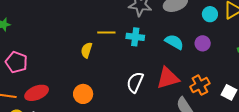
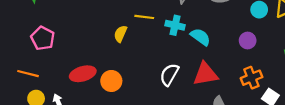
cyan semicircle: (174, 42) -> (200, 37), moved
orange cross: (200, 85) -> (251, 78), moved
red ellipse: (37, 93) -> (83, 74), moved

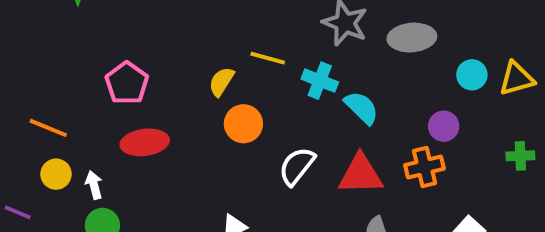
pink pentagon: (43, 38) -> (127, 83), moved
orange cross: (251, 78) -> (425, 167), moved
orange circle: (111, 81) -> (243, 124), moved

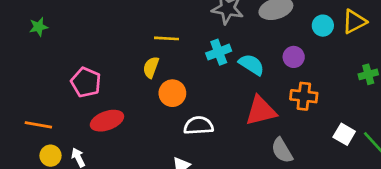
yellow line: (268, 58) -> (166, 38), moved
cyan cross: (320, 81) -> (219, 52), turned -30
purple circle: (444, 126) -> (294, 57), moved
white semicircle: (297, 166) -> (199, 126), moved, turned 60
orange cross: (425, 167) -> (304, 96), turned 32

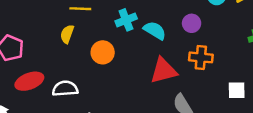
orange circle: (172, 93) -> (103, 52), moved
white semicircle: (199, 126) -> (65, 89), moved
white square: (344, 134) -> (237, 90), turned -30

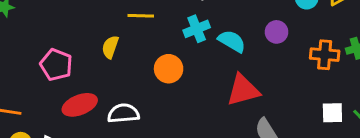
yellow semicircle: (67, 34) -> (110, 47), moved
orange cross: (201, 57) -> (325, 55), moved

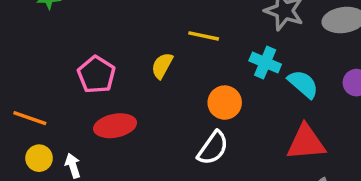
cyan cross: (197, 29) -> (265, 63), turned 35
white semicircle: (123, 113) -> (213, 148), moved, turned 120

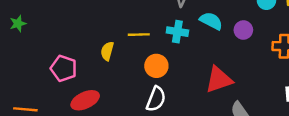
yellow line: (204, 36) -> (139, 35), moved
cyan semicircle: (303, 84) -> (211, 21), moved

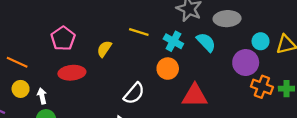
purple circle: (243, 30) -> (246, 62), moved, size x1.5
yellow semicircle: (107, 51) -> (104, 49), moved
orange circle: (156, 66) -> (168, 69), moved

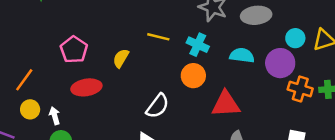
cyan semicircle: (206, 42) -> (242, 55), moved, turned -35
orange line: (17, 62) -> (24, 80), turned -75

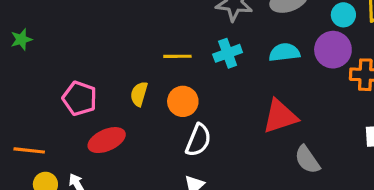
cyan cross: (198, 45) -> (228, 53), turned -30
orange circle: (193, 76) -> (183, 101), moved
orange line: (24, 80) -> (29, 150), turned 75

